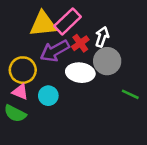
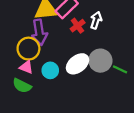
purple arrow: (55, 51) -> (39, 32), moved, turned -70
gray circle: (107, 61) -> (100, 61), moved
white ellipse: (80, 73) -> (78, 64), moved, turned -45

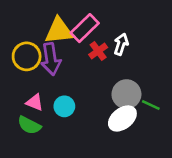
yellow circle: (28, 49) -> (27, 56), moved
white ellipse: (78, 64) -> (122, 118), moved

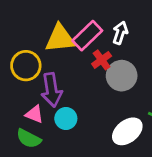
white arrow: (121, 44) -> (120, 33), moved
purple arrow: (51, 59) -> (52, 90), moved
gray circle: (126, 94) -> (122, 76), moved

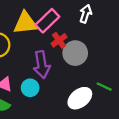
white arrow: (120, 33) -> (86, 14), moved
purple arrow: (52, 90) -> (42, 65), moved

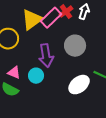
yellow triangle: (25, 23) -> (32, 20), turned -30
red cross: (59, 40) -> (66, 12), moved

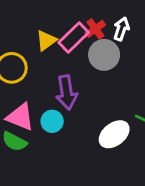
yellow triangle: (32, 20) -> (46, 40), size x0.7
gray circle: (75, 46) -> (104, 55), moved
pink triangle: (14, 73) -> (20, 117), size x1.5

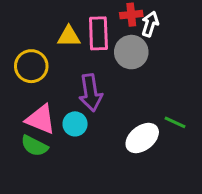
red cross: (95, 29) -> (131, 15), moved, turned 30
pink rectangle: (74, 38) -> (98, 33), turned -48
yellow triangle: (46, 40) -> (69, 36), turned 35

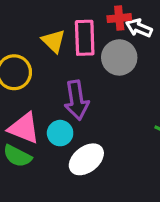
white arrow: (150, 24) -> (139, 28), turned -85
yellow triangle: (69, 36) -> (53, 41), turned 45
white ellipse: (142, 138) -> (86, 159), moved

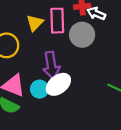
yellow triangle: (53, 41) -> (35, 23), turned 30
white ellipse: (86, 159) -> (58, 84), moved

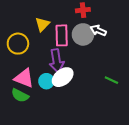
white arrow: (96, 13) -> (98, 30), moved
pink rectangle: (57, 21) -> (62, 35), moved

